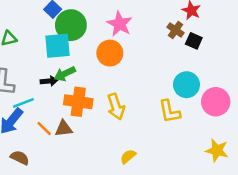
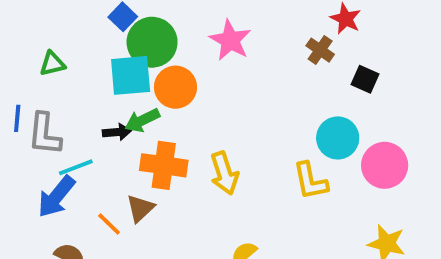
black square: (194, 41) -> (365, 79), moved
orange circle: (110, 53) -> (175, 87), moved
orange line: (44, 128) -> (109, 224), moved
brown triangle: (64, 128) -> (140, 208), turned -36

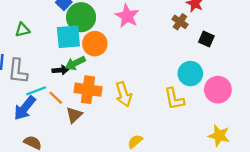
orange line: (109, 224) -> (56, 98), moved

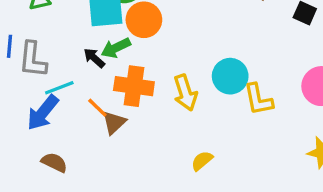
black arrow: (60, 70) -> (94, 58), turned -133
cyan circle: (190, 74) -> (230, 76), moved
orange line: (56, 98) -> (97, 108), moved

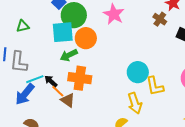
black arrow: (94, 58) -> (51, 81), moved
yellow arrow: (185, 93) -> (135, 103), moved
brown triangle: (114, 123) -> (68, 100), turned -42

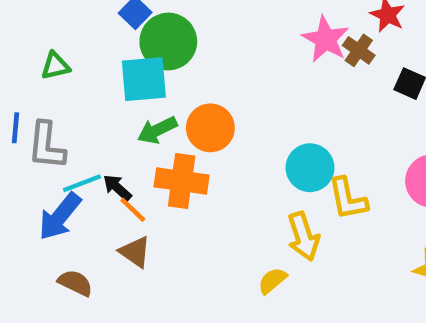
pink star: (114, 14) -> (326, 39), moved
orange circle: (86, 38) -> (210, 128), moved
brown triangle: (68, 100) -> (135, 252), moved

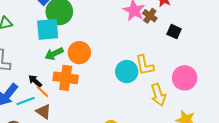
cyan line: (82, 183) -> (26, 101), moved
yellow L-shape: (348, 199) -> (145, 65), moved
yellow arrow: (303, 236) -> (158, 95), moved

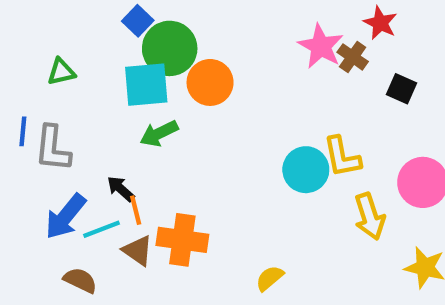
orange circle: (79, 53) -> (210, 82), moved
orange cross: (66, 78) -> (182, 240), moved
orange line: (42, 92) -> (136, 210), turned 32

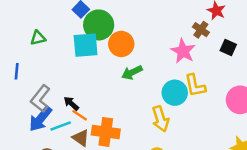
pink star: (321, 46) -> (183, 51), moved
green arrow: (159, 134) -> (132, 72), moved
gray L-shape: (53, 148) -> (40, 99), moved, turned 32
orange line: (136, 210) -> (80, 115), turned -42
yellow arrow: (370, 216) -> (160, 119), moved

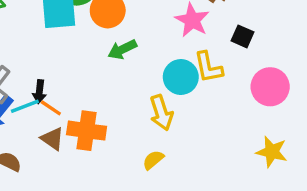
black square: (228, 48) -> (243, 36), moved
black arrow: (71, 103) -> (39, 92), turned -126
cyan line: (61, 126) -> (25, 106), moved

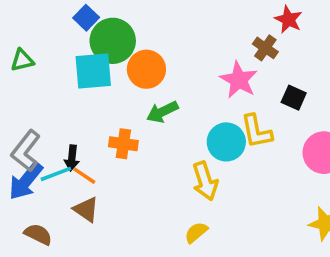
orange cross: (87, 131) -> (123, 144), moved, size x0.7

